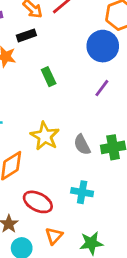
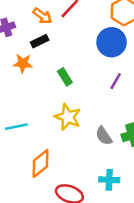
yellow star: (45, 136) -> (68, 117), moved

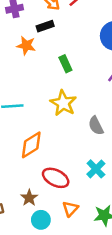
cyan cross: (109, 180) -> (96, 169), turned 36

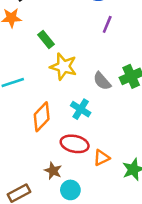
green rectangle: (65, 64) -> (46, 40), moved
cyan cross: (96, 169) -> (81, 109), moved
orange triangle: (70, 209) -> (101, 158), moved, turned 35

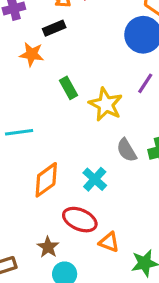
yellow star: (63, 67) -> (106, 104), moved
orange triangle: (101, 158) -> (109, 242), turned 36

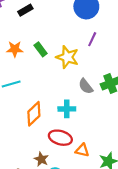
orange star: (32, 54) -> (15, 49), moved
cyan cross: (95, 179) -> (67, 109), turned -35

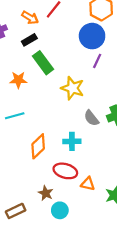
purple line: (92, 39) -> (97, 61), moved
green rectangle: (41, 49) -> (43, 63), moved, size x1.5

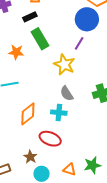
purple line: (97, 61) -> (79, 43), moved
gray semicircle: (91, 118) -> (67, 93), moved
orange triangle: (88, 184) -> (69, 169), moved

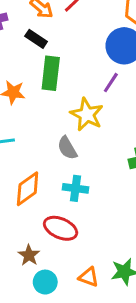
black rectangle: (30, 17) -> (36, 39), turned 56
green rectangle: (40, 39) -> (51, 73), turned 35
gray semicircle: (67, 93) -> (67, 148), moved

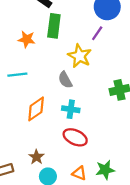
red ellipse: (61, 228) -> (75, 137), moved

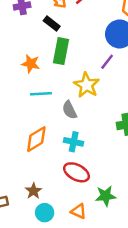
cyan line: (17, 75) -> (41, 94), moved
green star: (105, 170) -> (106, 196), moved

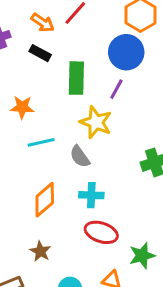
green rectangle: (61, 51) -> (76, 78), moved
brown star: (33, 191) -> (40, 251), moved

